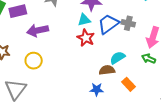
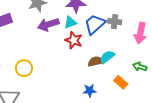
purple arrow: (38, 30) -> (48, 24), moved
green arrow: (149, 59) -> (140, 67), moved
brown semicircle: (107, 70) -> (96, 61), moved

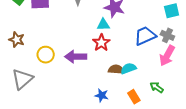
gray cross: (115, 22) -> (167, 35), moved
purple arrow: (48, 24) -> (76, 57), moved
blue trapezoid: (95, 24) -> (145, 36), moved

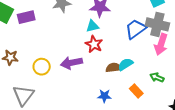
gray cross: (167, 35) -> (157, 24), size x1.6

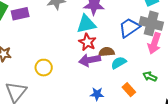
cyan triangle: (92, 26) -> (86, 24), size x1.5
purple arrow: (71, 63) -> (90, 60), moved
yellow circle: (42, 67) -> (44, 68), moved
brown semicircle: (114, 68) -> (106, 52), moved

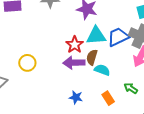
cyan triangle: (86, 24) -> (96, 36), moved
brown semicircle: (106, 52) -> (92, 57), turned -77
cyan semicircle: (119, 63) -> (102, 70), turned 42

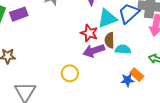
yellow circle: (27, 63) -> (70, 73), moved
blue star: (76, 97) -> (127, 80), moved

